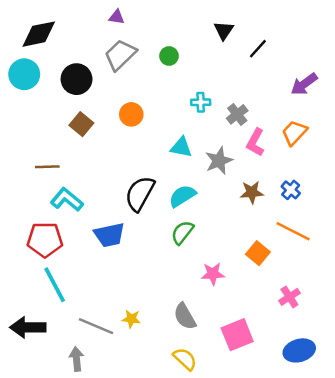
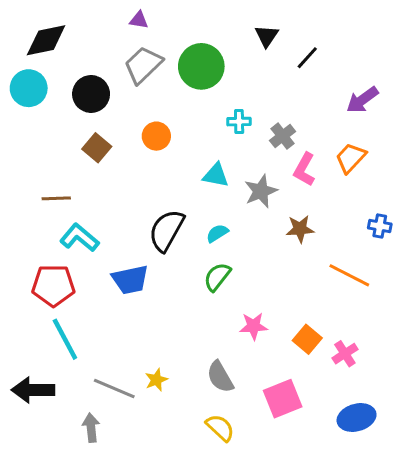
green circle: (169, 56) -> (201, 66), size x2.0
blue cross: (291, 190) -> (380, 226), moved, turned -30
cyan semicircle: (182, 196) -> (217, 233), size x0.7
orange square: (258, 253) -> (307, 339), moved
yellow star: (131, 319) -> (156, 380), turned -30

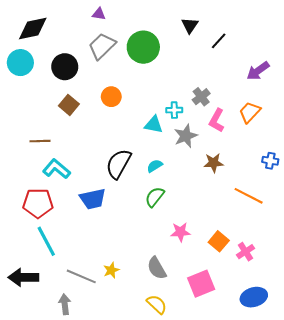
cyan cross: (239, 122) -> (174, 110), moved

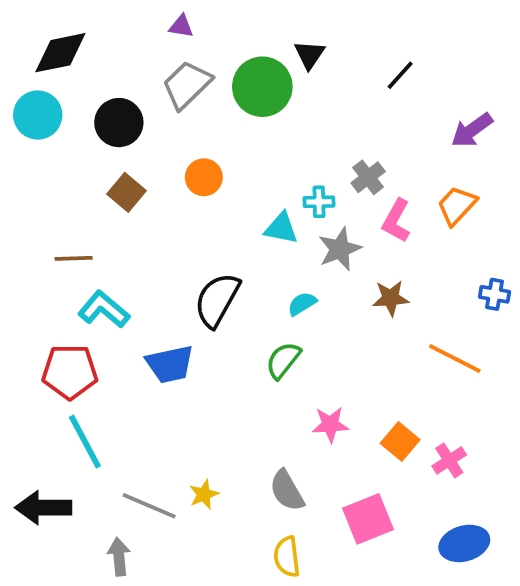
black triangle: (190, 25) -> (310, 55), moved
cyan semicircle: (155, 166) -> (302, 304), moved
yellow semicircle: (157, 304) -> (287, 557), turned -140

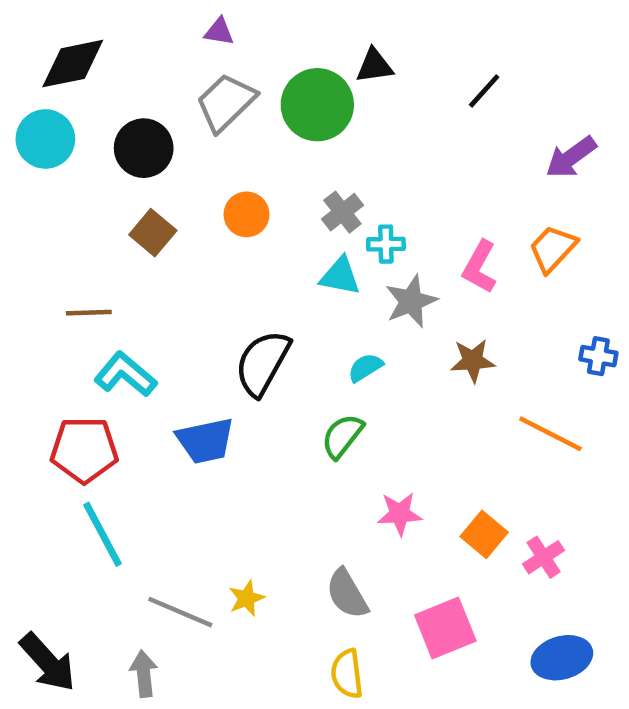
black triangle: (310, 55) -> (374, 66), turned 48
gray cross: (368, 177) -> (342, 212), moved
black arrow: (43, 508) -> (48, 662), moved, turned -132

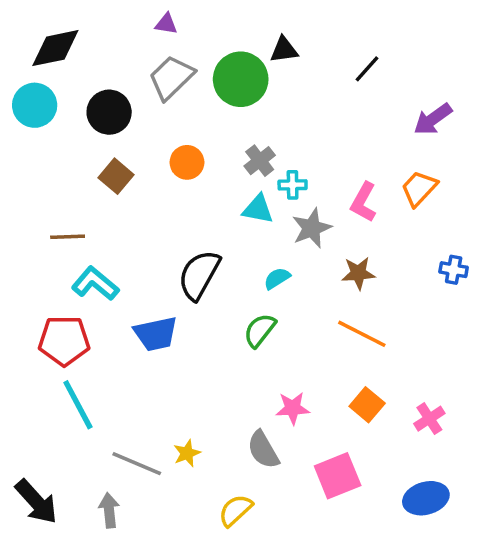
orange line: (550, 434) -> (362, 334), moved
pink star: (400, 514) -> (293, 408), moved
pink cross: (544, 557) -> (429, 419), moved
yellow semicircle: (347, 674) -> (235, 510), moved, turned 54

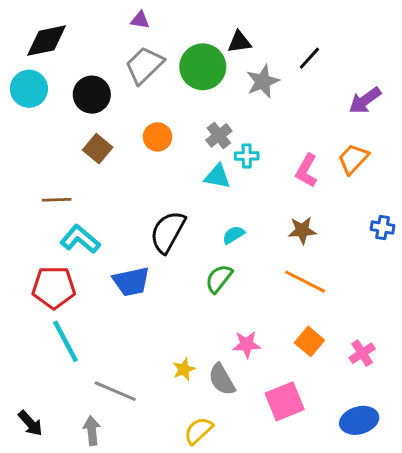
gray star: (312, 228) -> (263, 81), moved
yellow star: (187, 453) -> (184, 369), moved
black arrow: (36, 502) -> (30, 423), size x0.7

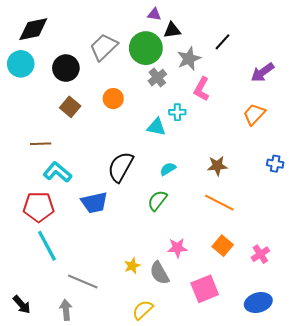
purple triangle: (140, 20) -> (154, 14), moved
gray cross: (219, 135) -> (157, 78), moved
pink L-shape: (307, 171) -> (202, 89), moved

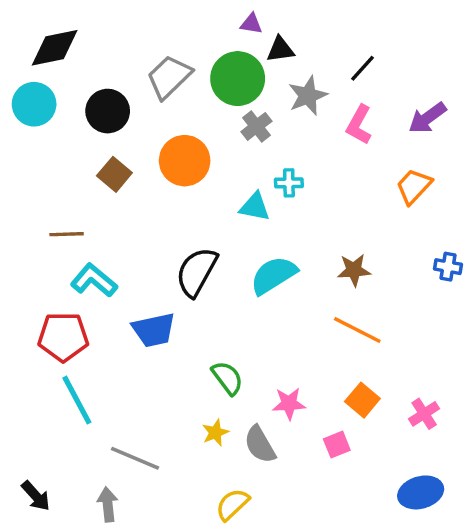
pink L-shape: (202, 89) -> (359, 125), moved
orange circle: (113, 99) -> (185, 161), size x1.5
cyan semicircle: (168, 169) -> (274, 275), size x1.8
green semicircle: (157, 201) -> (227, 378), moved, turned 105
pink square: (205, 289) -> (337, 445), moved, size x0.6

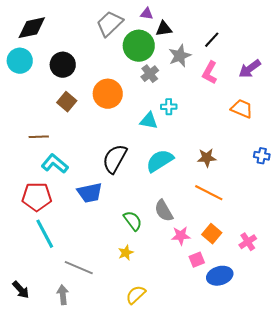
gray trapezoid: (169, 77) -> (110, 24), moved
orange trapezoid: (414, 186) -> (242, 109), turned 70
pink star: (289, 404) -> (181, 236), moved
gray semicircle: (260, 445) -> (164, 211), moved
blue ellipse: (421, 492) -> (220, 276), moved

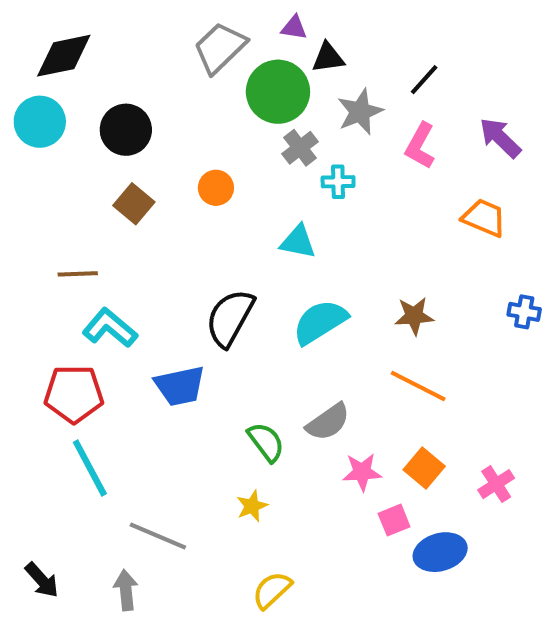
purple arrow: (250, 69) -> (500, 138), turned 80
orange circle: (108, 94) -> (216, 188), size x0.6
cyan cross: (169, 107) -> (338, 182), moved
gray semicircle: (164, 211) -> (328, 422), turned -95

